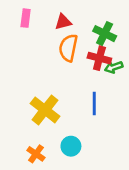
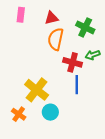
red cross: (99, 58) -> (73, 62), moved
cyan circle: (71, 146) -> (50, 112), moved
orange cross: (36, 154) -> (19, 114), moved

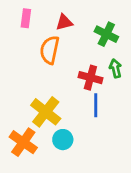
orange semicircle: (56, 39) -> (50, 50), moved
green arrow: (93, 55) -> (116, 68), turned 96
orange cross: (19, 114) -> (23, 142), size x1.5

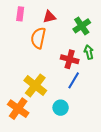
green cross: (106, 34) -> (82, 26), turned 30
blue line: (96, 105) -> (74, 80), turned 30
cyan circle: (63, 140) -> (61, 108), moved

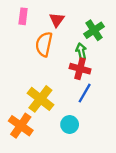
red triangle: (49, 17) -> (57, 20), turned -40
green arrow: (89, 52) -> (81, 51), moved

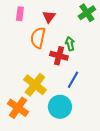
green cross: (94, 30) -> (87, 13), moved
red cross: (80, 69) -> (59, 56), moved
cyan circle: (70, 124) -> (60, 107), size x1.5

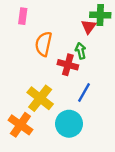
green cross: (87, 13) -> (100, 15), turned 36
red triangle: (49, 17) -> (89, 27), moved

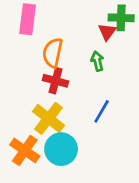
pink rectangle: (23, 16) -> (28, 19), size x1.5
red cross: (68, 65) -> (55, 81), moved
cyan circle: (69, 124) -> (61, 149), moved

